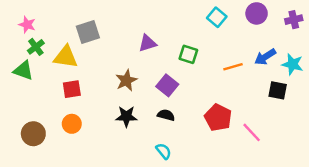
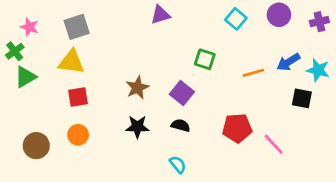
gray square: (88, 32) -> (77, 27), moved
purple triangle: (147, 43) -> (160, 15), moved
green cross: (36, 47) -> (15, 51), moved
green triangle: (23, 70) -> (25, 77), turned -50
red pentagon: (218, 118) -> (237, 128), turned -30

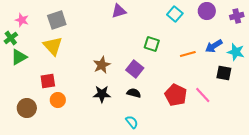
yellow triangle: (71, 62) -> (53, 46), turned 40
red square: (78, 97) -> (48, 81), moved
red pentagon: (237, 128) -> (176, 95), turned 30
pink line: (274, 144) -> (203, 95), moved

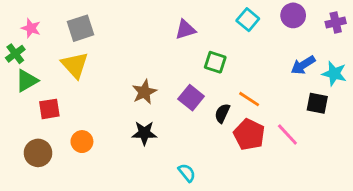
purple triangle: (119, 11) -> (185, 30), moved
orange line: (188, 54) -> (249, 99), moved, turned 49
red square: (48, 81) -> (49, 109), moved
black semicircle: (134, 93) -> (222, 113), moved, turned -80

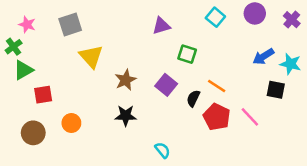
purple cross: (336, 22) -> (292, 20), turned -35
yellow triangle: (75, 65) -> (91, 57), moved

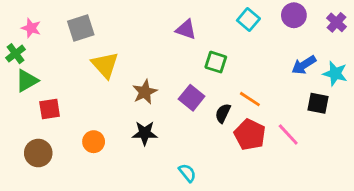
purple triangle: (161, 26) -> (186, 29), turned 36
orange circle: (71, 123) -> (94, 142), moved

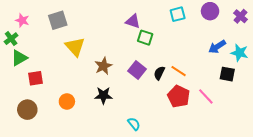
cyan square: (248, 20) -> (178, 14), turned 35
green square: (216, 62) -> (145, 38), moved
black semicircle: (223, 113) -> (159, 73), moved

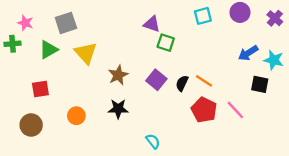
green cross: (11, 39) -> (13, 44), turned 32
green triangle: (19, 58) -> (49, 50), moved

